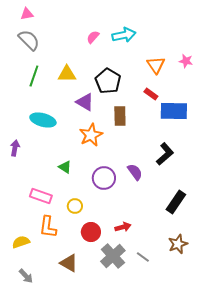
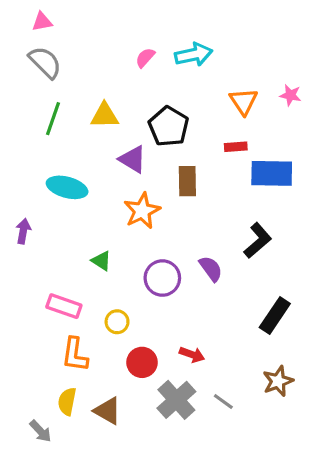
red rectangle: (151, 94) -> (236, 147), turned -40
red arrow: (123, 227) -> (192, 355), turned 35
yellow semicircle: (21, 242) -> (67, 401), moved, turned -60

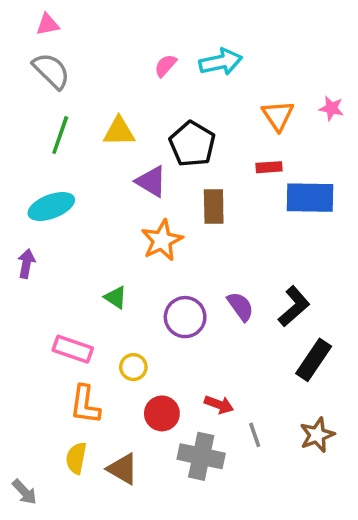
cyan ellipse: (67, 187) -> (51, 206), moved, turned -36
black L-shape: (258, 241) -> (294, 306), moved
gray cross: (176, 400) -> (201, 456), turned -36
gray line: (223, 401) -> (255, 435), moved, turned 35
gray arrow: (40, 431) -> (25, 492), moved

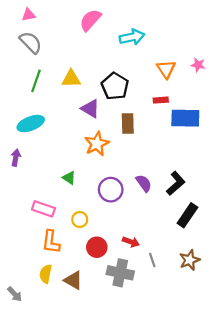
pink semicircle: (165, 66) -> (90, 20), moved, size x1.6

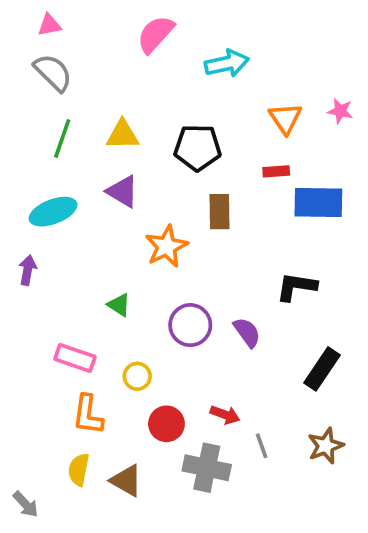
black pentagon: (115, 86) -> (198, 148), turned -30
purple triangle: (90, 109) -> (123, 191), moved
purple semicircle: (144, 183) -> (247, 332), moved
black L-shape: (176, 183) -> (296, 287), moved, turned -130

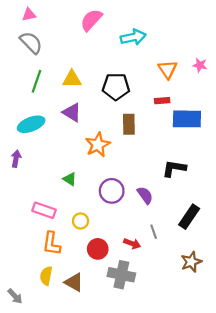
gray line: (262, 446) -> (154, 232), moved

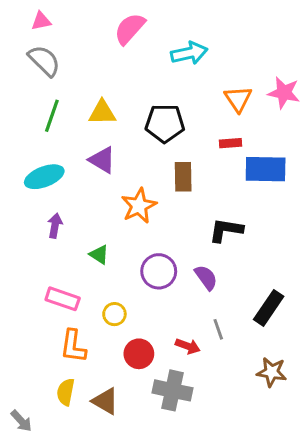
pink star: (200, 65) -> (284, 93), size x1.5
purple arrow: (16, 159) -> (55, 226), moved
black L-shape: (174, 168) -> (226, 230), moved
brown star: (191, 262) -> (272, 372), turned 30

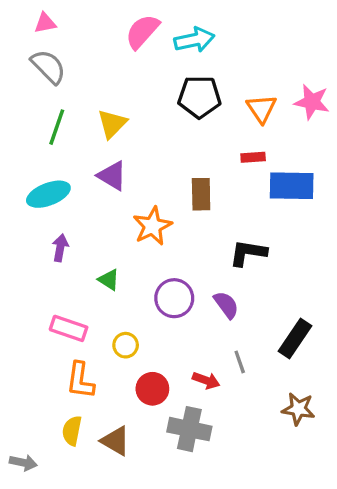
cyan arrow: (189, 53) -> (194, 40), moved
yellow triangle: (102, 113) -> (112, 124), turned -44
black pentagon: (165, 123) -> (199, 97), moved
gray arrow: (21, 421) -> (23, 463), turned -35

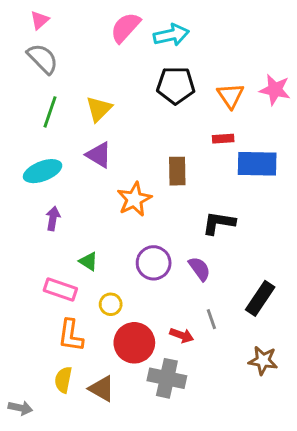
pink triangle: (45, 23) -> (40, 20), turned -30
green triangle: (109, 280) -> (88, 261), moved
red circle: (152, 389) -> (134, 343), size x1.4

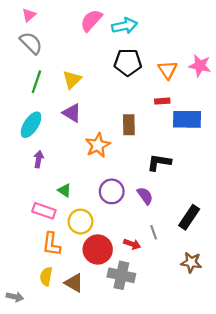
cyan ellipse: (43, 171) -> (31, 125), turned -36
yellow circle: (111, 304) -> (80, 222), size x1.5

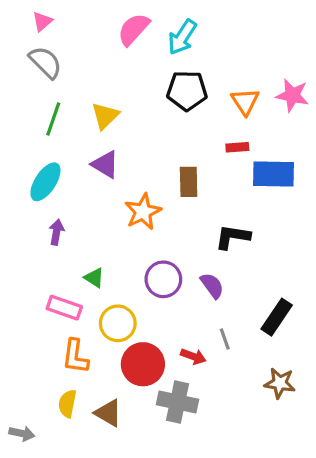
cyan arrow: (125, 26) -> (182, 37), turned 135

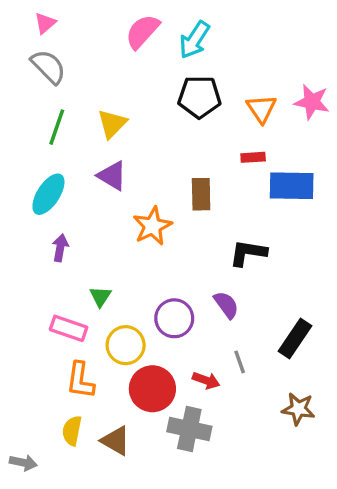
green triangle: (94, 278) -> (100, 296), turned 30
purple circle: (163, 279) -> (174, 318), moved

